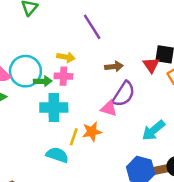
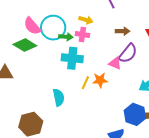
cyan semicircle: (57, 155) -> (59, 97), moved, turned 54

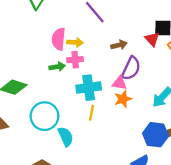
pink semicircle: (32, 26) -> (59, 39), moved, turned 60
cyan circle: (53, 28) -> (44, 116), moved
cyan cross: (72, 58) -> (89, 88), moved
orange star: (100, 80) -> (123, 99), moved

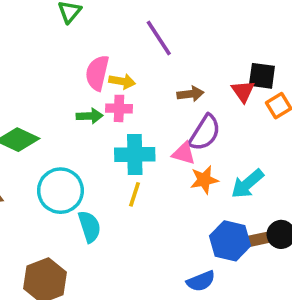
orange star: (123, 99) -> (204, 180), moved

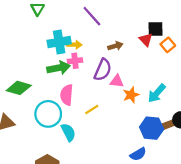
pink semicircle: (97, 73) -> (67, 95), moved
green arrow: (90, 116) -> (59, 68), size x1.5
purple semicircle: (205, 133) -> (103, 70), moved
cyan cross: (135, 155) -> (59, 42), moved
yellow line: (135, 194) -> (92, 110), turned 48

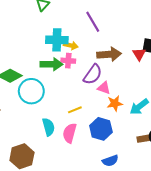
brown arrow: (115, 46) -> (109, 54), size x1.6
pink semicircle: (67, 95) -> (70, 133), moved
cyan circle: (48, 114) -> (31, 91), moved
blue hexagon: (152, 128) -> (101, 129), moved

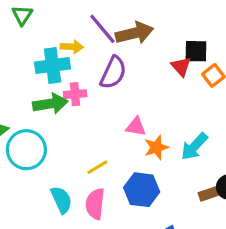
yellow arrow: (71, 45) -> (72, 47), moved
brown arrow: (109, 54) -> (134, 33), moved
purple semicircle: (93, 74) -> (113, 73), moved

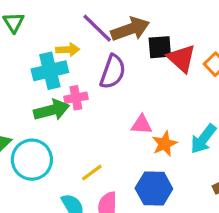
black square: (196, 51) -> (160, 47), moved
red triangle: (181, 66) -> (181, 58), size x1.4
yellow line: (97, 167) -> (92, 173), moved

